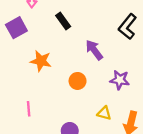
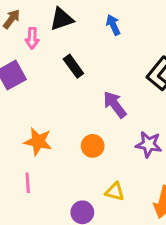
orange star: (41, 61) -> (38, 141), moved
yellow triangle: (104, 113) -> (115, 192), moved

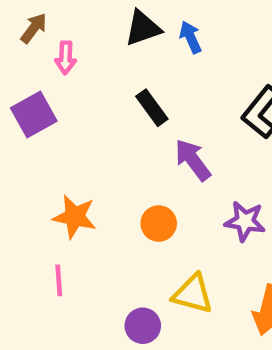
black triangle: (62, 19) -> (143, 28), moved
black rectangle: (73, 66) -> (152, 108), moved
yellow triangle: (115, 192) -> (193, 294), size x1.4

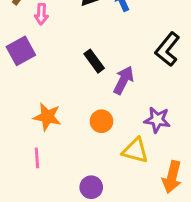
black rectangle: (152, 108) -> (94, 61), moved
purple arrow: (193, 160) -> (123, 80), turned 64
yellow triangle: (193, 294) -> (135, 151), moved

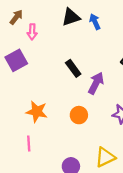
yellow triangle: (135, 151) -> (105, 157), moved, turned -40

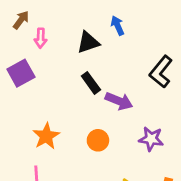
black triangle: (71, 17) -> (88, 42), moved
purple arrow: (96, 83) -> (119, 101), turned 85
orange star: (37, 112) -> (46, 136), turned 30

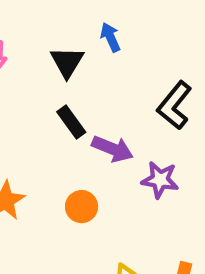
black triangle: (88, 42) -> (67, 62), turned -40
purple star: (151, 139) -> (160, 180), moved

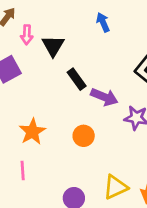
black triangle: (67, 62) -> (53, 46), moved

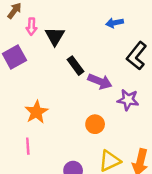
blue arrow: (103, 22) -> (115, 23), moved, turned -77
orange circle: (84, 136) -> (95, 124), moved

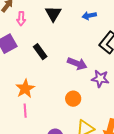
black triangle: (55, 36) -> (53, 14), moved
black rectangle: (75, 66) -> (40, 52), moved
pink line: (28, 146) -> (25, 111), moved

